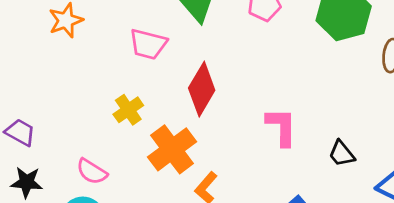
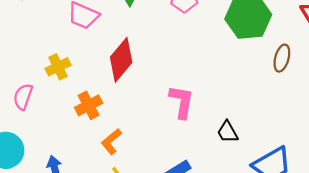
orange cross: (172, 149) -> (89, 105), size x0.7
pink semicircle: (92, 171) -> (23, 97), moved, turned 68

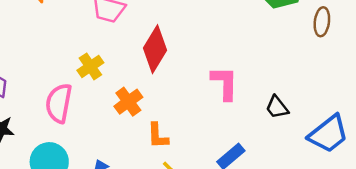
pink semicircle: (23, 97) -> (59, 103), size x1.4
orange L-shape: (111, 142) -> (158, 136), turned -44

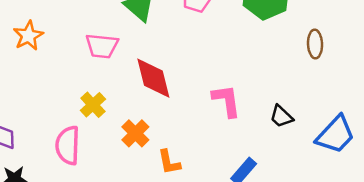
brown ellipse: (322, 22) -> (315, 44), moved
red diamond: (155, 49) -> (153, 78), turned -36

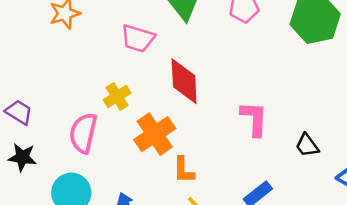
orange cross: (135, 133) -> (155, 134), size x1.4

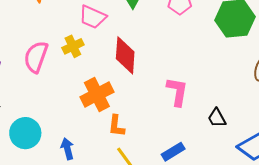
yellow cross: (117, 97) -> (73, 46), moved
pink semicircle: (83, 133) -> (36, 57), moved

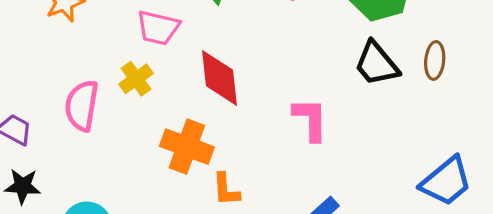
orange cross: (97, 95) -> (187, 147), turned -32
black trapezoid: (217, 118) -> (377, 64), moved, size x1.5

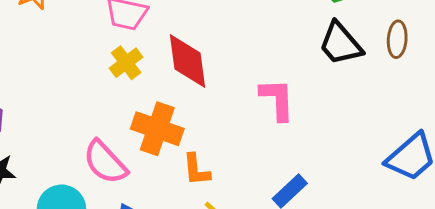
yellow cross: (136, 79) -> (126, 63), moved
pink semicircle: (82, 106) -> (105, 162), moved, turned -51

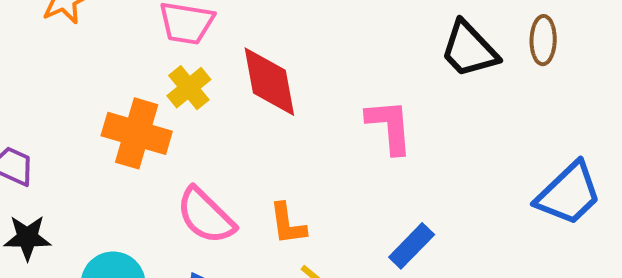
orange cross: (157, 129) -> (137, 133), moved
pink semicircle: (105, 162) -> (206, 216), moved

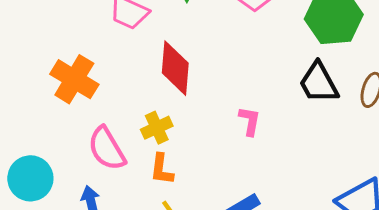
yellow cross: (189, 88) -> (157, 128), moved
pink L-shape: (389, 126) -> (250, 121), size x0.7

